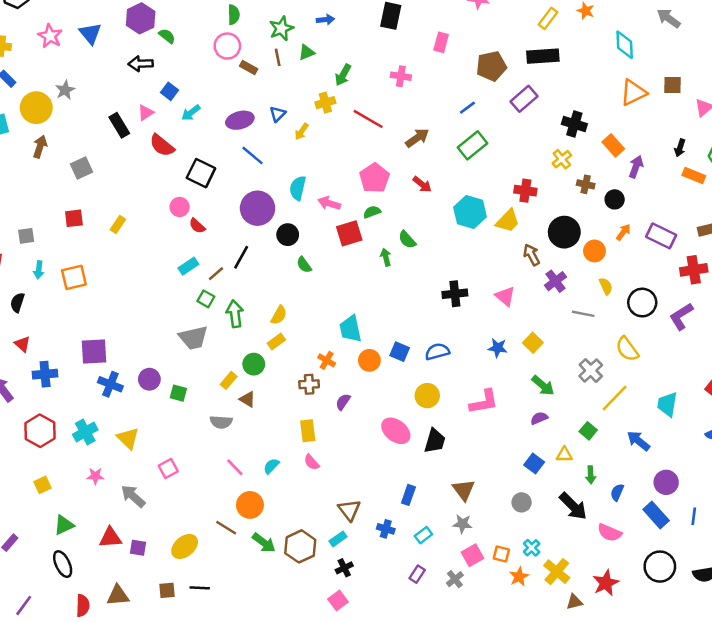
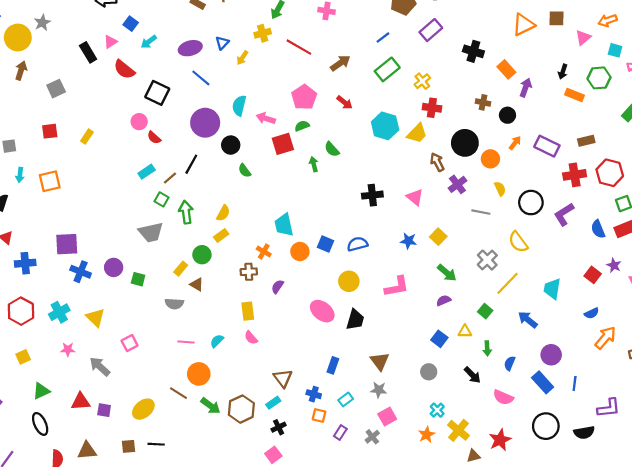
yellow cross: (562, 159) -> (422, 81), moved
pink line: (235, 467) -> (186, 342), turned -42
black arrow: (573, 506) -> (472, 375), size x0.7
orange square: (501, 554) -> (319, 415), moved

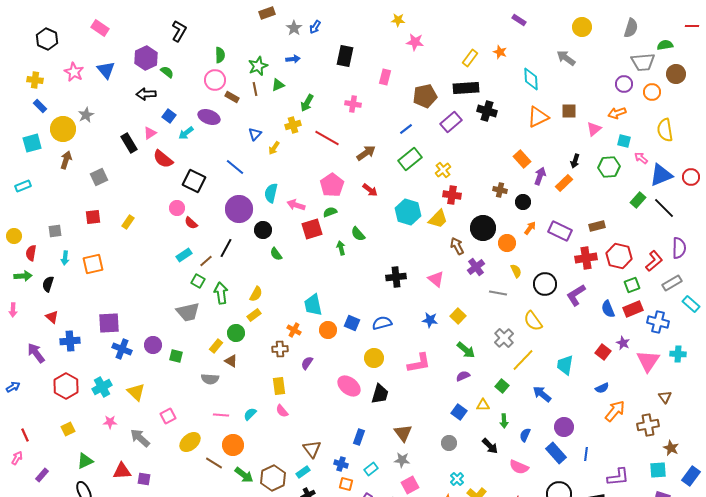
purple ellipse: (190, 48) -> (209, 117), moved, turned 35
black cross: (473, 51) -> (487, 111), moved
orange rectangle: (575, 95) -> (564, 183), moved, turned -66
yellow ellipse: (143, 409) -> (190, 442), moved

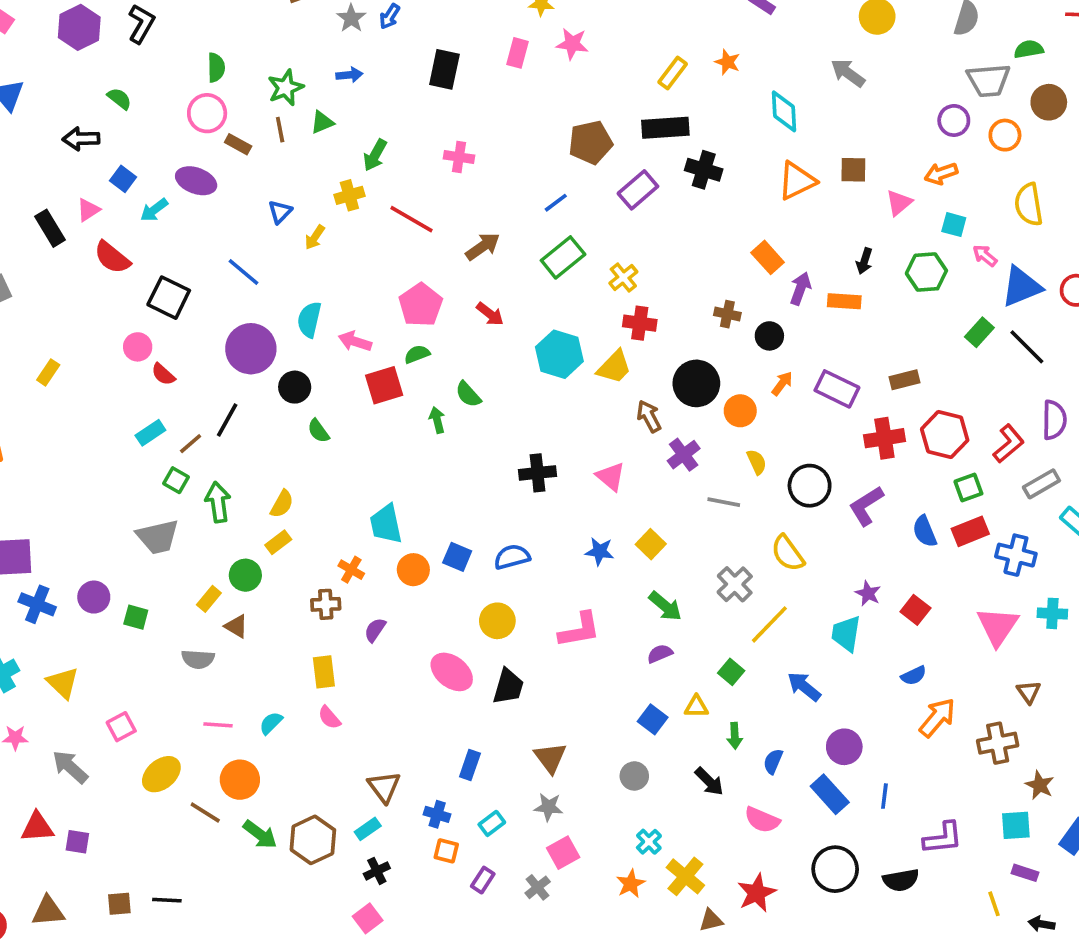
purple hexagon: (146, 58) -> (79, 27), moved
pink rectangle: (385, 77) -> (517, 53), moved
orange rectangle: (564, 183) -> (844, 301), turned 48
purple star: (623, 343) -> (868, 593), moved

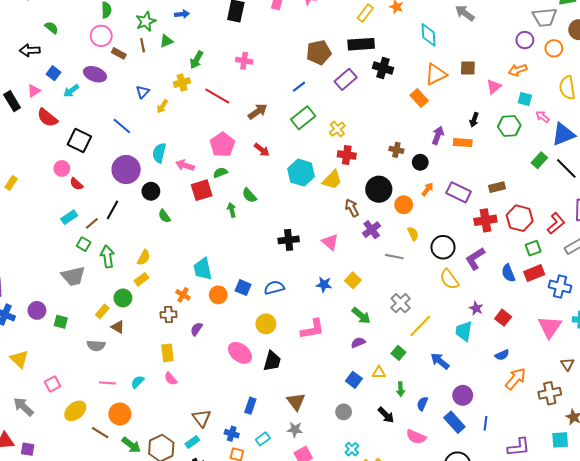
orange rectangle: (768, 257) -> (419, 98), moved
yellow semicircle: (788, 553) -> (449, 279), moved

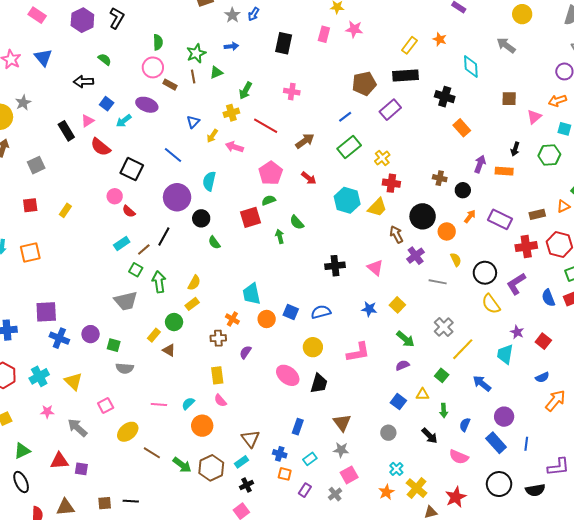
black cross: (383, 68) -> (445, 97), moved
orange triangle: (436, 74) -> (563, 206), moved, size x0.6
pink arrow: (185, 165) -> (234, 147), moved
gray semicircle: (96, 346) -> (125, 368), moved
orange circle: (120, 414) -> (202, 426), moved

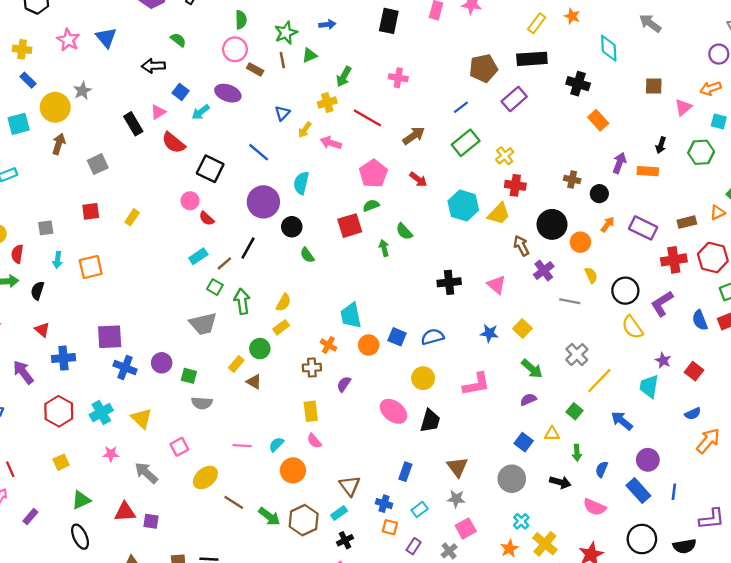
gray circle: (388, 433) -> (512, 479), size x1.5
black arrow: (430, 436) -> (560, 482), turned -30

